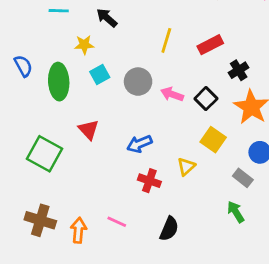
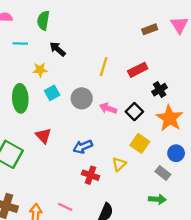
green arrow: (236, 212) -> (157, 199), turned 126

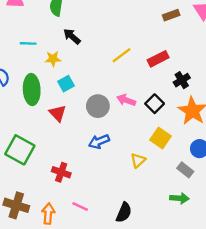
cyan line: (20, 44) -> (28, 43), moved
yellow line: (104, 67) -> (121, 55), turned 36
gray circle: (82, 98) -> (98, 106), moved
red triangle: (43, 136) -> (58, 113), moved
red cross: (90, 175) -> (61, 172), moved

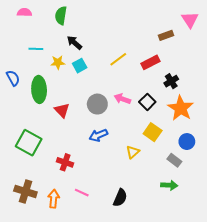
brown rectangle: (171, 15) -> (166, 35), moved
cyan square: (66, 84) -> (80, 66), moved

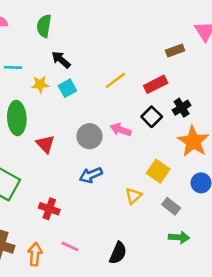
black square: (147, 102) -> (152, 117), moved
gray rectangle: (174, 160) -> (171, 206), moved

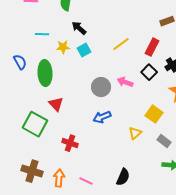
red rectangle: (156, 84) -> (152, 47), turned -36
red triangle: (45, 144) -> (56, 104), moved
pink line: (70, 246) -> (86, 181), moved

